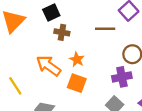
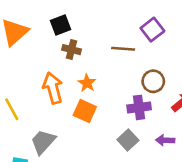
orange arrow: (49, 66) -> (53, 88), turned 35

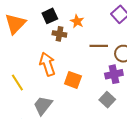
brown line: (123, 49) -> (99, 46), moved
orange star: (87, 83) -> (77, 21), moved

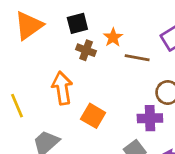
brown line: (99, 46) -> (137, 58), moved

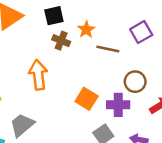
orange square: (93, 116) -> (87, 99), moved

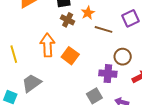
orange square: (87, 99) -> (70, 56), moved

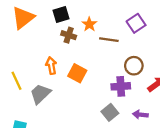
orange arrow: (47, 45) -> (51, 66), size x0.7
gray trapezoid: (32, 83) -> (40, 94), moved

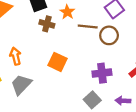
orange arrow: (51, 66) -> (15, 56), moved
brown circle: (134, 66) -> (109, 35), moved

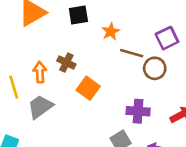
brown cross: (47, 24) -> (66, 63), moved

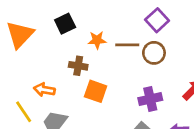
orange star: (111, 32) -> (97, 40), moved, turned -30
brown cross: (66, 63) -> (78, 66), moved
orange arrow: (40, 72) -> (44, 90), turned -60

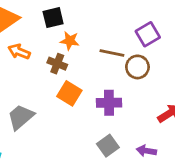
orange star: (97, 40) -> (70, 41), moved
orange arrow: (44, 90) -> (19, 52), moved
purple cross: (150, 99) -> (109, 103), moved

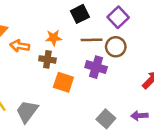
black square: (53, 18) -> (80, 14), moved
orange arrow: (19, 52) -> (20, 46), moved
purple cross: (109, 103) -> (96, 67), moved, turned 30

